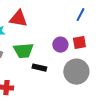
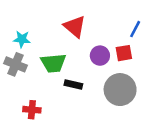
blue line: (80, 15) -> (135, 29), moved
red triangle: (18, 19) -> (75, 27), moved, turned 30

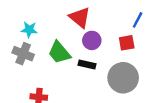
purple circle: (100, 56) -> (92, 40), moved
green trapezoid: (53, 63) -> (59, 52), turned 55
black rectangle: (73, 85) -> (87, 65), moved

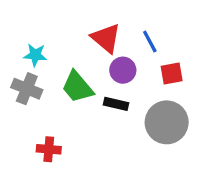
blue line: (138, 20) -> (150, 41), moved, turned -56

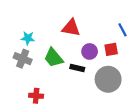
red triangle: (106, 38) -> (71, 28), turned -30
blue line: (150, 41) -> (123, 30), moved
purple circle: (123, 70) -> (90, 51), moved

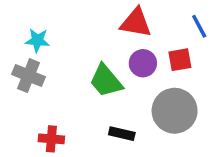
red triangle: (71, 28) -> (136, 23), moved
green trapezoid: (54, 58) -> (106, 81), moved
black rectangle: (77, 68) -> (122, 134), moved

